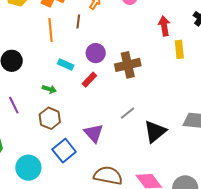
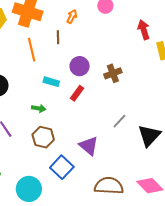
brown cross: (128, 65) -> (113, 73), size x0.7

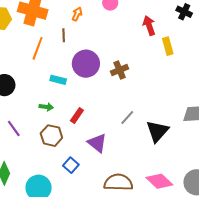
orange line: (32, 50) -> (38, 48), turned 35
purple circle: (80, 66) -> (86, 64), size x1.4
red rectangle: (77, 93) -> (77, 115), moved
blue square: (62, 167) -> (71, 165), size x0.7

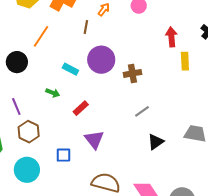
orange line: (38, 48) -> (41, 36), moved
gray line: (127, 118) -> (142, 111), moved
black triangle: (157, 131) -> (156, 142), size x0.7
brown hexagon: (51, 136) -> (29, 132), moved
blue square: (71, 165) -> (64, 155), turned 35

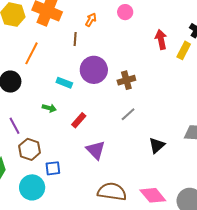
yellow rectangle: (185, 61) -> (184, 50), moved, turned 36
gray line: (142, 111) -> (128, 114), moved
blue square: (64, 155) -> (53, 168), moved

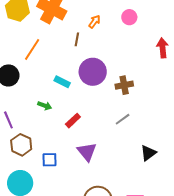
blue square: (53, 168) -> (49, 160), moved

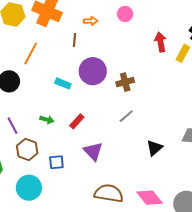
orange arrow: (94, 22) -> (91, 21), turned 56
green arrow: (45, 106) -> (47, 120), moved

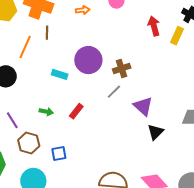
brown line: (74, 40) -> (47, 33), moved
gray line: (126, 116) -> (114, 92), moved
purple triangle: (93, 151) -> (143, 106), moved

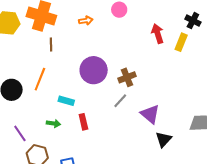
orange line: (25, 47) -> (40, 79), moved
cyan rectangle: (60, 74) -> (66, 101), moved
red rectangle: (76, 111) -> (83, 122), turned -49

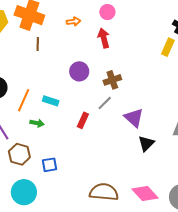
red arrow: (158, 34) -> (104, 38), moved
purple circle: (94, 70) -> (79, 71), size x0.7
orange line: (40, 79) -> (24, 100), moved
red rectangle: (83, 122) -> (83, 120), moved, turned 35

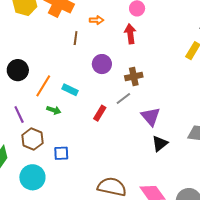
orange arrow: (74, 21) -> (97, 20), moved
brown line: (38, 44) -> (76, 38), moved

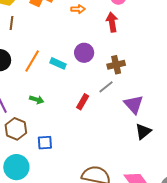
brown line: (76, 38) -> (11, 23), moved
orange line: (43, 86) -> (32, 61), moved
cyan rectangle: (70, 90) -> (58, 63), moved

